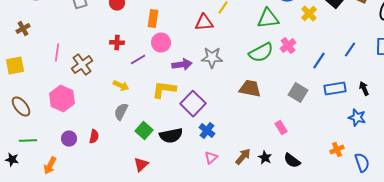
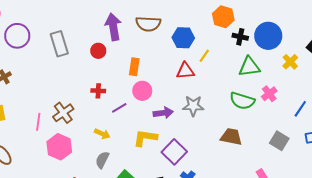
pink line: (57, 53) -> (38, 122), moved
green semicircle: (261, 53) -> (242, 101), turned 45
pink hexagon: (62, 99) -> (59, 147), moved

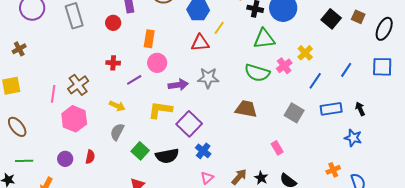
yellow cross: (290, 62) -> (305, 53), moved

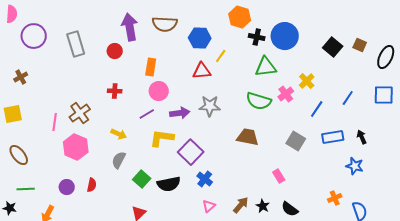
purple line: (134, 80) -> (147, 114), moved

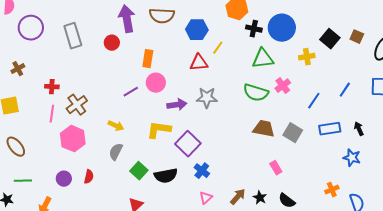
yellow cross: (307, 81) -> (307, 57), moved, turned 35
red cross: (115, 91) -> (52, 87), moved
purple line: (147, 114) -> (131, 92), moved
brown trapezoid: (248, 137) -> (264, 129), moved

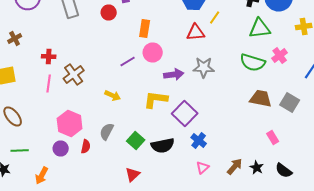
pink hexagon: (73, 139) -> (70, 124), moved
gray semicircle: (116, 152) -> (107, 132), moved

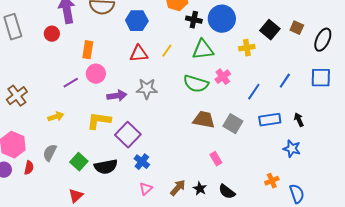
yellow line: (215, 18) -> (167, 51), moved
yellow arrow: (113, 96) -> (56, 117), turned -42

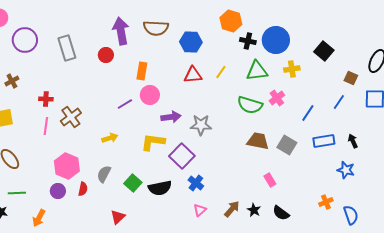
brown square: (297, 28) -> (351, 78), moved
yellow cross: (247, 48) -> (292, 69), moved
gray star: (147, 89) -> (201, 125), moved
red triangle: (76, 196) -> (118, 217), moved

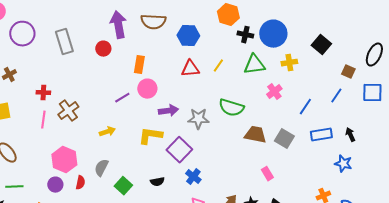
green semicircle: (250, 105) -> (231, 108), moved
green square: (133, 183) -> (123, 186), moved
black semicircle: (160, 188) -> (157, 182), size x0.6

